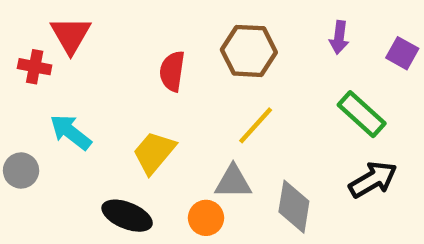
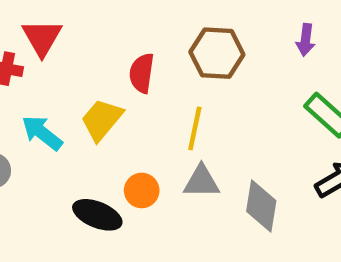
yellow line: (256, 125) -> (195, 128), moved, turned -30
yellow trapezoid: (154, 152) -> (102, 120), moved
orange circle: (206, 218) -> (142, 190), moved

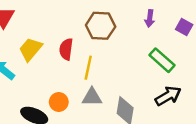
red semicircle: (142, 73) -> (66, 49), moved
yellow trapezoid: (102, 120) -> (30, 49), moved

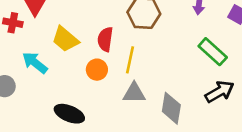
yellow trapezoid: (30, 49) -> (65, 39), turned -90
orange circle: (59, 102) -> (97, 70), moved

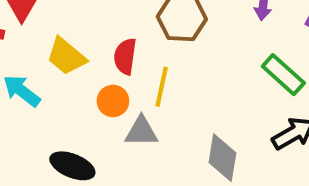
gray triangle: (134, 93) -> (141, 131), moved

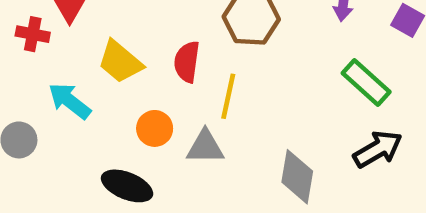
orange circle: (113, 101) -> (155, 128), moved

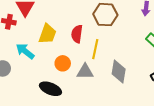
yellow trapezoid: (120, 62) -> (47, 34), turned -110
gray diamond: (297, 177) -> (119, 71), moved

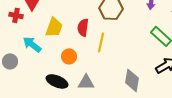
gray triangle: (85, 71) -> (86, 82), moved
gray diamond: (119, 71) -> (132, 80), moved

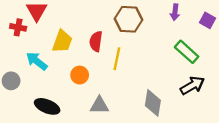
black ellipse: (57, 81) -> (47, 106), moved

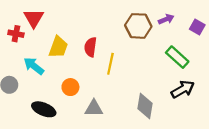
purple arrow: (175, 12) -> (166, 19), turned -120
brown hexagon: (128, 19) -> (138, 26), moved
orange circle: (80, 75) -> (70, 87), moved

